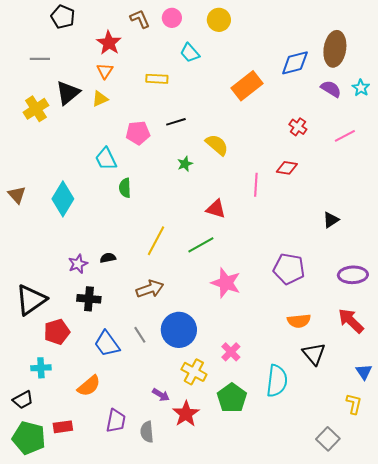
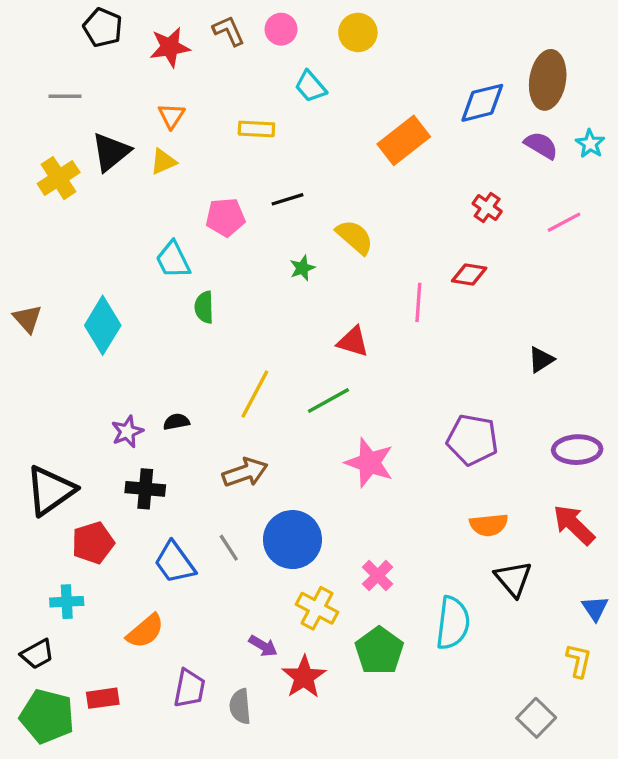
red star: (109, 43) -> (170, 47), moved, turned 30

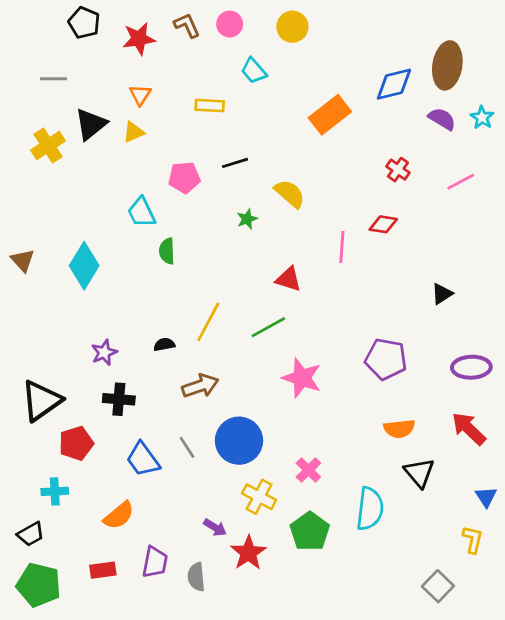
black semicircle: (176, 422) -> (164, 345), moved
red rectangle: (103, 698) -> (103, 570), moved

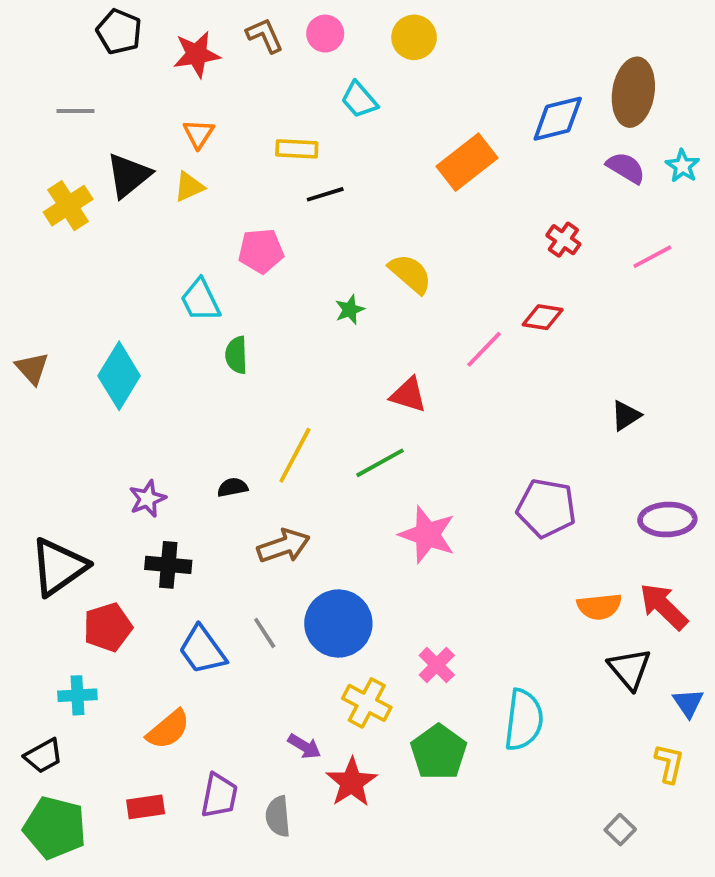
black line: (235, 163) -> (325, 194), moved
pink line: (342, 247) -> (484, 349), turned 40
orange semicircle: (399, 429) -> (599, 606), moved
black triangle: (419, 473) -> (630, 669), moved
gray square: (438, 586) -> (620, 830), size x0.7

